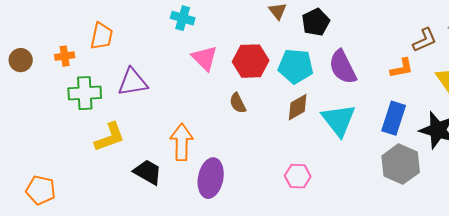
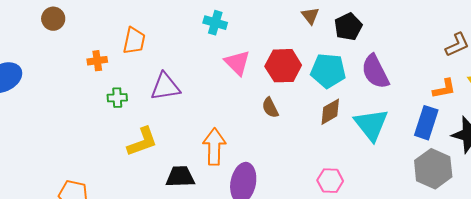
brown circle: (21, 60) -> (53, 19), moved
orange L-shape: (402, 68) -> (444, 89), moved
green cross: (85, 93) -> (117, 98), size x0.6
black trapezoid: (148, 172) -> (180, 177), turned -32

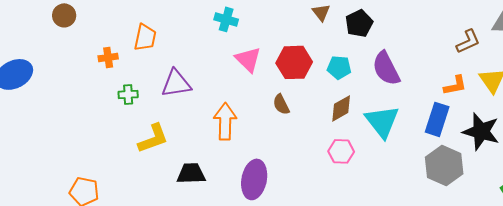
cyan pentagon: (328, 71) -> (339, 67), size x0.7
orange arrow: (214, 147) -> (225, 121), moved
pink hexagon: (330, 181) -> (341, 151), moved

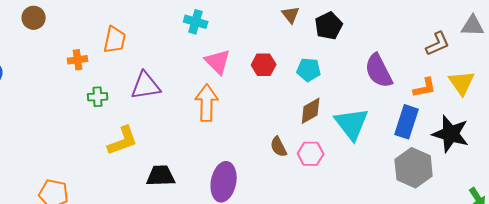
red hexagon: (294, 62) -> (264, 65), size x0.7
purple semicircle: (386, 68) -> (379, 71), moved
brown semicircle: (281, 104) -> (279, 147), moved
orange arrow: (225, 121) -> (207, 103), moved

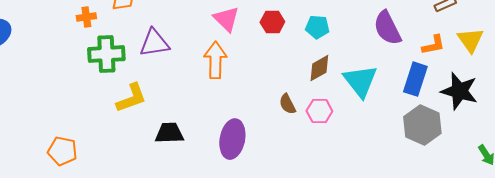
green cross: (98, 97) -> (106, 54), size x1.8

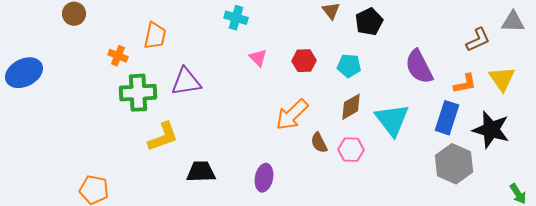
orange cross: (86, 17) -> (118, 56), turned 30
pink triangle: (226, 19) -> (258, 58), size x0.7
orange arrow: (215, 60) -> (292, 115), moved, turned -135
purple ellipse: (232, 139) -> (264, 178), size x0.7

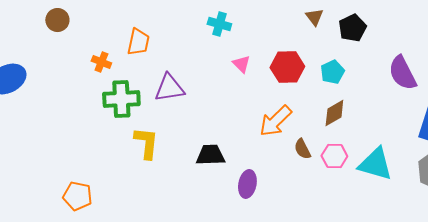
red hexagon: (304, 61) -> (287, 67), size x1.4
cyan pentagon: (349, 66) -> (332, 72), turned -30
cyan triangle: (392, 120) -> (375, 164), moved, turned -36
yellow L-shape: (163, 137) -> (146, 143), turned -64
black trapezoid: (201, 172) -> (210, 155), moved

